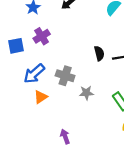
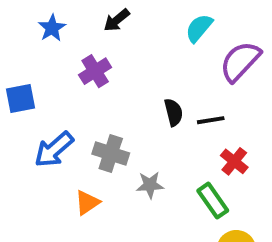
purple cross: (42, 36) -> (95, 71), moved
orange triangle: (41, 97) -> (87, 203), moved

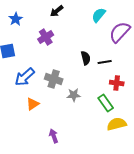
blue star: (52, 28) -> (16, 19), moved
red cross: (234, 161) -> (117, 83), turned -32
orange triangle: (87, 203) -> (33, 104), moved

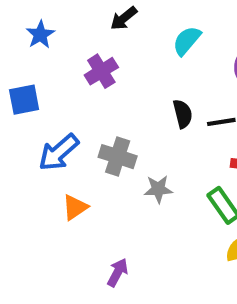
cyan semicircle: (99, 15) -> (187, 41), moved
purple arrow: (54, 136) -> (118, 272), turned 48

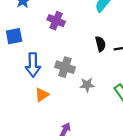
purple cross: (101, 71) -> (56, 21), turned -35
blue arrow: (59, 152) -> (33, 65), turned -50

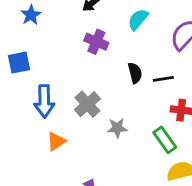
purple cross: (56, 21) -> (96, 42), moved
gray cross: (65, 67) -> (87, 104), turned 30

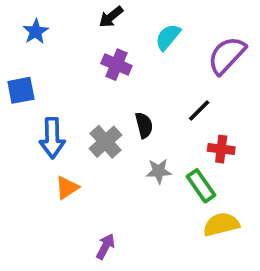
black semicircle: (135, 73) -> (144, 125), moved
black line: (163, 79) -> (199, 110), turned -36
gray star: (117, 128) -> (159, 171), moved

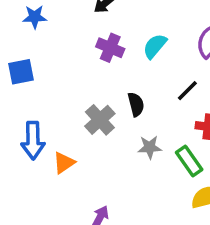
blue star: (36, 31) -> (35, 17), turned 30
cyan semicircle: (168, 37) -> (155, 46), moved
blue arrow: (52, 138) -> (33, 140), moved

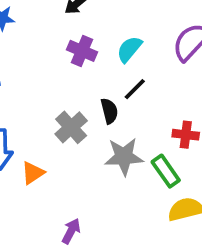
black line: (187, 91) -> (135, 89), moved
gray star: (150, 147) -> (124, 156), size x1.5

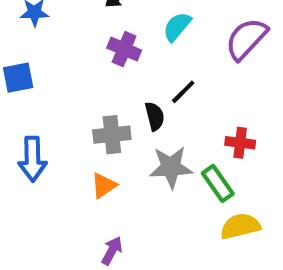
cyan semicircle: (129, 49) -> (177, 27), moved
gray cross: (71, 127) -> (112, 135), turned 36
orange triangle: (33, 173) -> (104, 186), moved

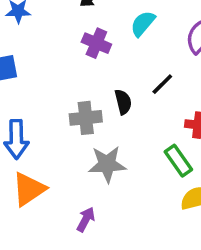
black line: (183, 92) -> (162, 84), moved
gray star: (171, 167) -> (107, 164), moved
orange triangle: (104, 186) -> (29, 189), moved, size x1.5

